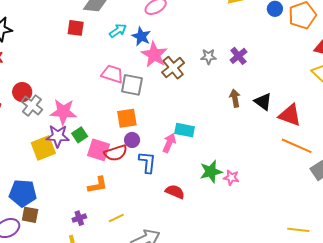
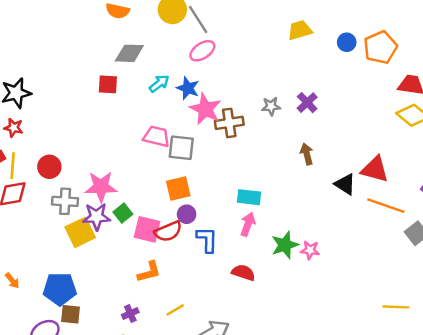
brown cross: (173, 68) -> (229, 123), turned 35
black triangle: (263, 102) -> (345, 184), moved
gray cross: (32, 106) -> (65, 201), moved, turned -30
pink arrow: (169, 143) -> (248, 224), moved

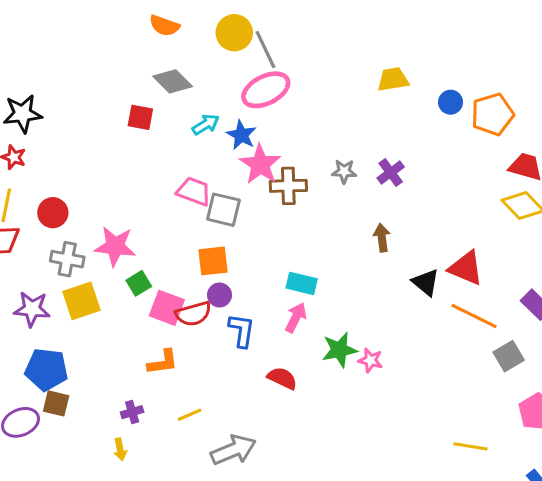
pink ellipse: (202, 51) -> (266, 90), size x1.4
gray diamond: (129, 53) -> (173, 81), turned 36
purple star: (96, 217) -> (32, 309), moved

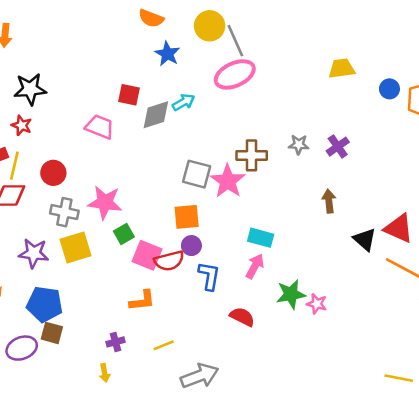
gray diamond: (173, 81) -> (156, 115), moved, turned -64
blue star: (241, 135) -> (167, 54), moved
pink star: (260, 164) -> (228, 181), moved
pink trapezoid: (194, 191) -> (100, 127), moved

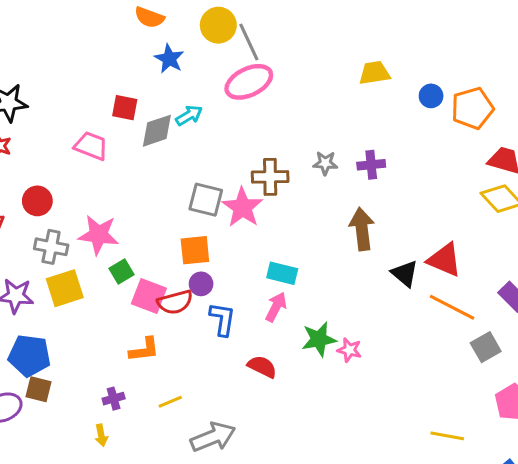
purple cross: (338, 147) -> (371, 165), turned 30
brown arrow: (329, 201) -> (362, 229), size x1.5

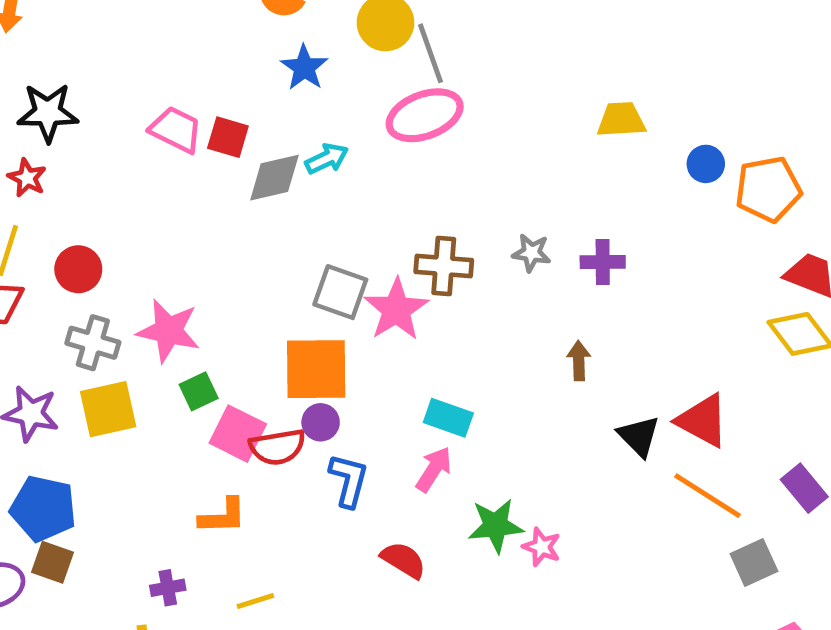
pink trapezoid: (91, 146) -> (176, 130), moved
brown arrow: (362, 229) -> (579, 361), size x0.6
orange square: (195, 250) -> (316, 369), size x1.4

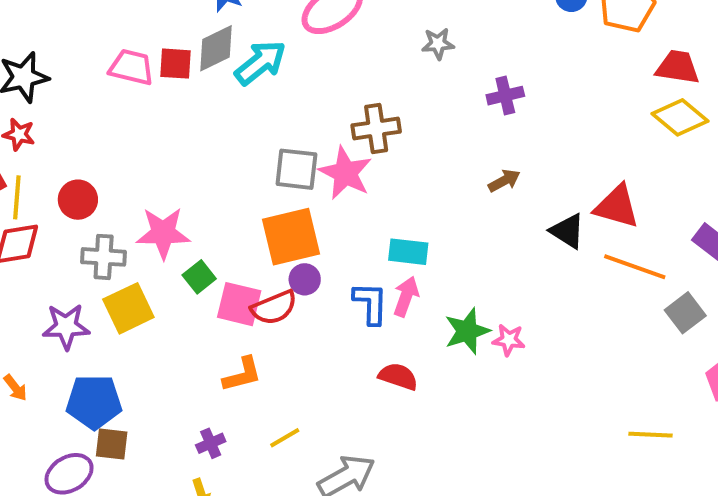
cyan arrow: (327, 159) -> (260, 63), size x1.5
gray diamond: (274, 178) -> (216, 48), moved
gray star: (531, 253) -> (438, 44), moved
brown arrow: (579, 361) -> (504, 181), turned 76
blue L-shape: (349, 480) -> (370, 303), moved

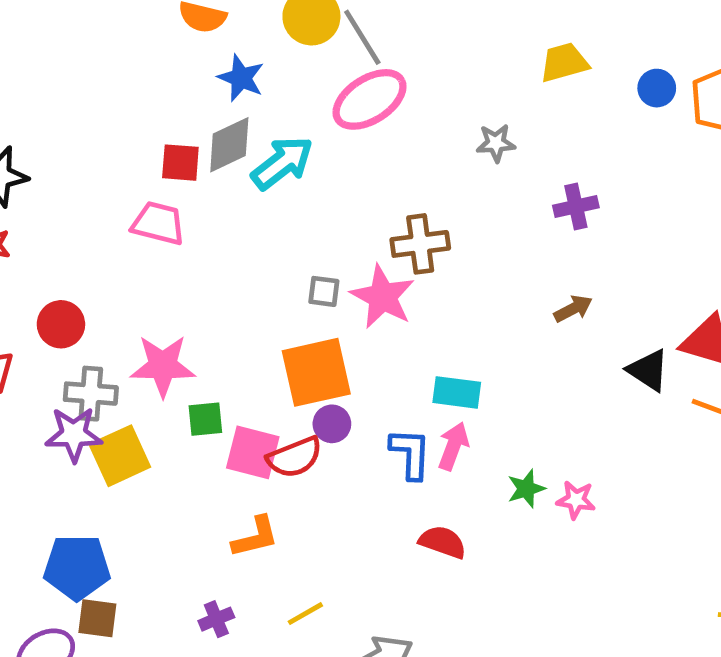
pink trapezoid: (131, 67) -> (158, 223), moved
gray square: (296, 169) -> (324, 291), size x0.6
green square: (199, 277) -> (205, 419), turned 32
purple star: (66, 327) -> (74, 434), moved
green star: (467, 331) -> (526, 489), size x0.7

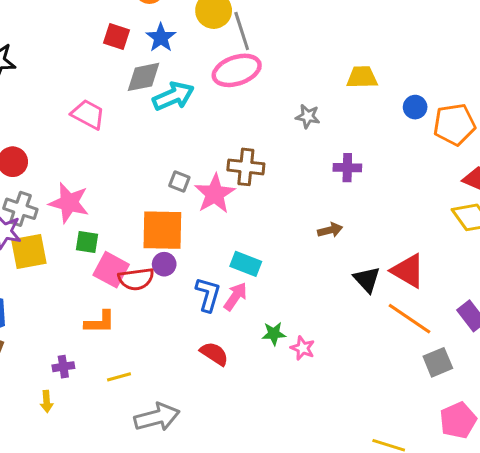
red square: (180, 163) -> (116, 37), moved

